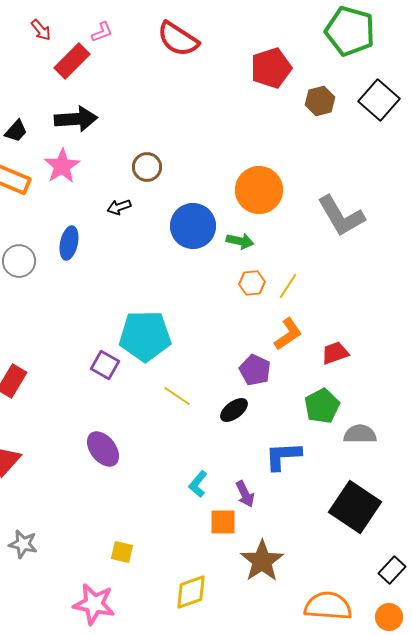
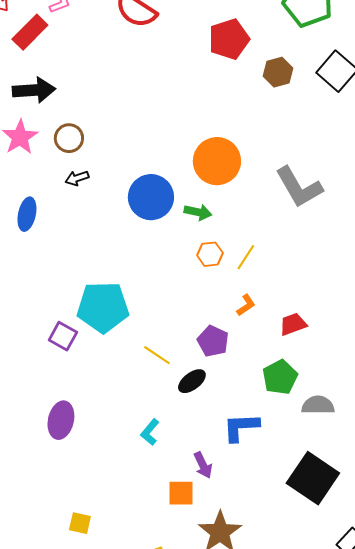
brown circle: (147, 167) -> (69, 138), moved
orange L-shape: (288, 334) -> (246, 305), size x0.7
yellow line: (177, 396) -> (157, 355), moved
purple ellipse: (103, 449) -> (61, 420), turned 51
cyan L-shape: (198, 484) -> (150, 432), moved

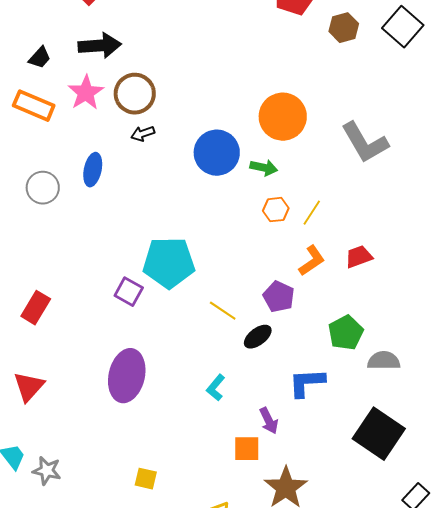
brown circle: (69, 138) -> (135, 94), size x1.4
orange L-shape: (246, 305) -> (312, 261), size x1.4
red trapezoid: (293, 324) -> (359, 257), moved
purple ellipse: (61, 420) -> (127, 376), size x1.4

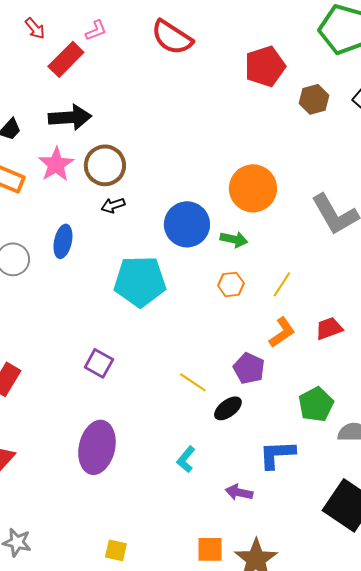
orange hexagon: (276, 210) -> (231, 284), moved
cyan pentagon: (169, 263) -> (140, 281), moved
purple arrow: (269, 421) -> (239, 492), turned 128
orange square: (247, 449) -> (210, 549), moved

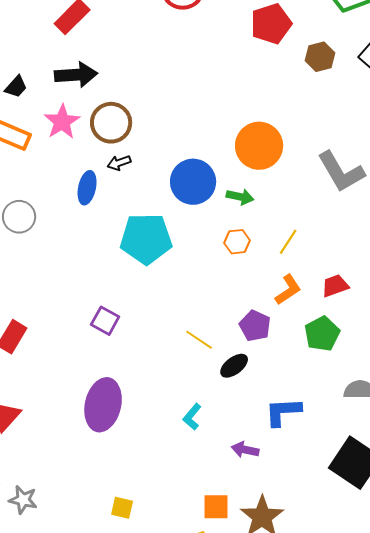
blue ellipse: (63, 241) -> (87, 188), moved
green pentagon: (316, 404) -> (322, 334), moved

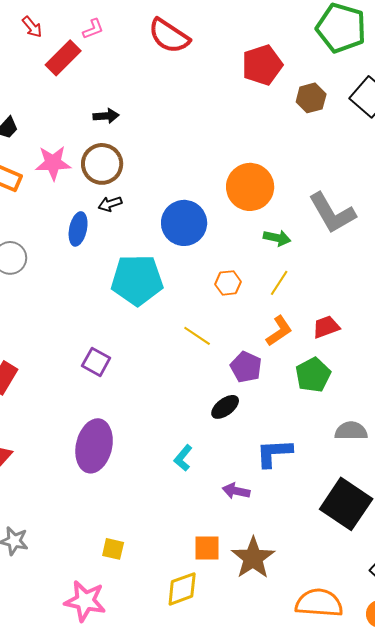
black arrow: (76, 75) -> (106, 116), moved, size x0.6
pink star: (62, 122) -> (53, 163), turned 30
green arrow: (240, 197) -> (277, 238), moved
yellow line: (199, 340) -> (197, 336), moved

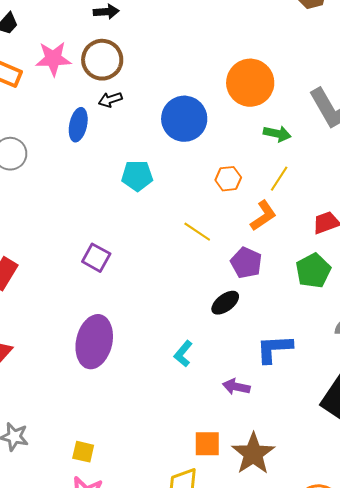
cyan pentagon: (137, 280) -> (137, 176), size x0.6
orange L-shape: (279, 331) -> (263, 216), moved
yellow square: (113, 549) -> (83, 452), moved

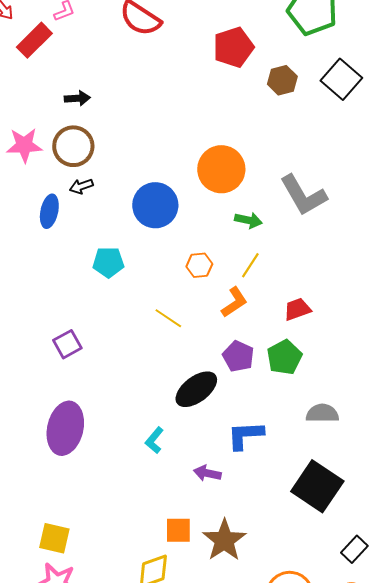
purple square: (96, 258) -> (67, 344), turned 32
purple pentagon: (246, 263) -> (238, 356), moved
black ellipse: (225, 303) -> (196, 389), size x1.5
yellow square: (83, 452) -> (54, 538), size x1.4

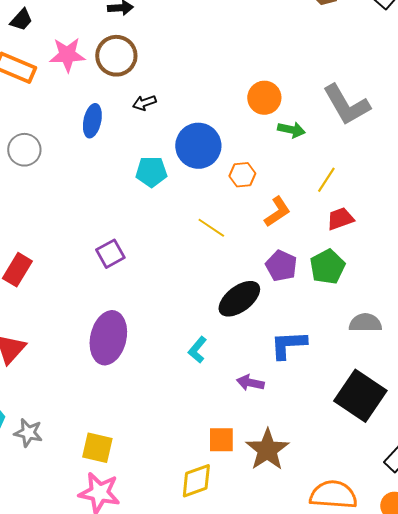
orange circle: (221, 169) -> (264, 98), moved, size x0.7
black arrow: (81, 186) -> (144, 103), moved
blue circle: (155, 205) -> (198, 146), moved
yellow line: (250, 265) -> (326, 180), moved

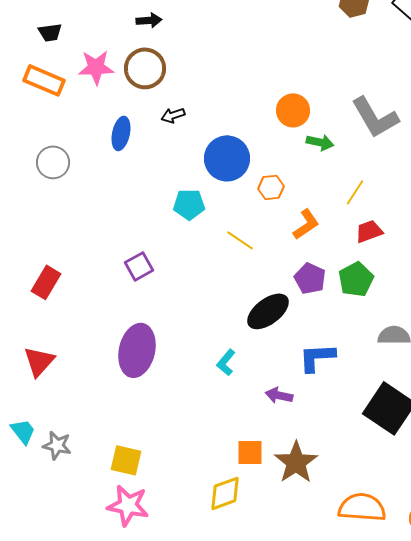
black trapezoid: (21, 20) -> (50, 32), turned 40
cyan pentagon: (151, 172) -> (189, 204), moved

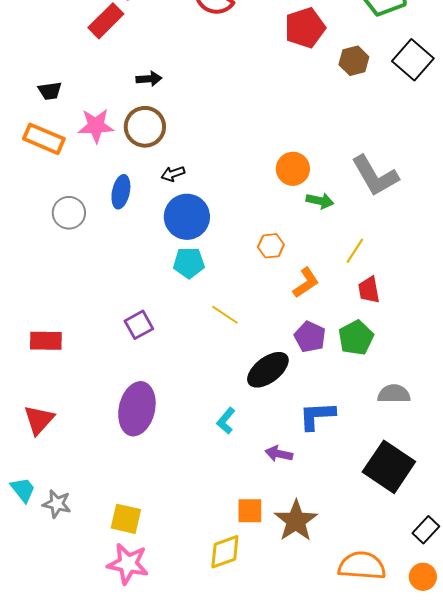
blue circle: (227, 158) -> (187, 217), moved
gray circle: (53, 162) -> (69, 213), moved
red trapezoid: (369, 231) -> (369, 290), turned -80
yellow line: (240, 240) -> (225, 315), moved
red rectangle: (46, 282) -> (46, 341), turned 60

